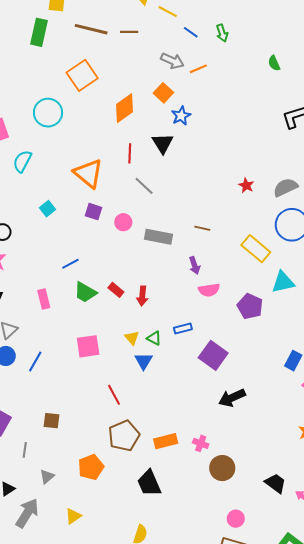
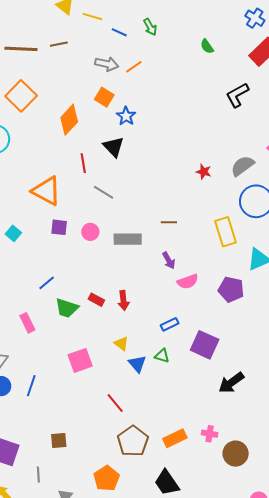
yellow rectangle: (256, 249) -> (225, 232), turned 44
green triangle: (154, 338) -> (162, 356), moved

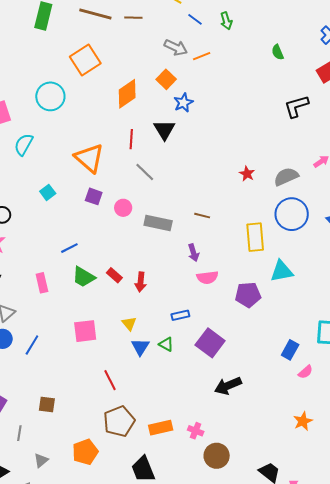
purple pentagon: (231, 290) -> (248, 295), turned -30

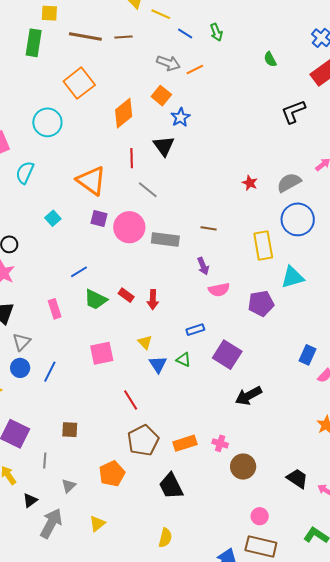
pink circle: (123, 208) -> (129, 227), size x1.8

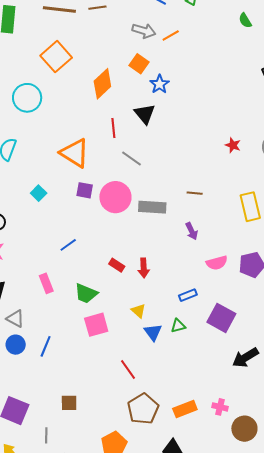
pink semicircle: (219, 290) -> (217, 263), moved
green trapezoid: (96, 299) -> (86, 293), moved
gray triangle: (21, 342) -> (15, 319), turned -42
green triangle: (184, 360) -> (178, 326), turned -35

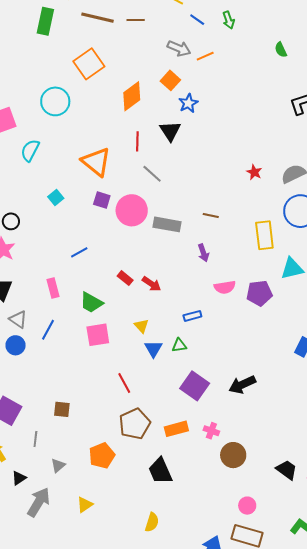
red arrow: (144, 268) -> (152, 284), turned -60
purple square: (221, 318) -> (195, 386), moved
blue line: (46, 346) -> (48, 330), moved

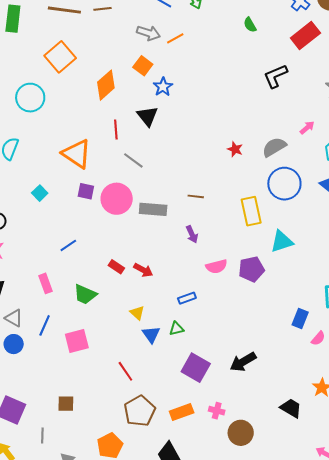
pink square: (98, 335) -> (77, 341), moved
black trapezoid: (287, 470) -> (291, 408), moved

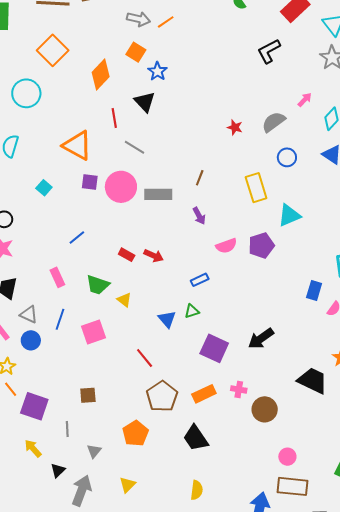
blue circle: (284, 184) -> (287, 157), size x0.6
brown line: (196, 196) -> (200, 178), turned -70
yellow triangle: (137, 313) -> (124, 300), moved
black trapezoid: (291, 408) -> (313, 381), size x1.4

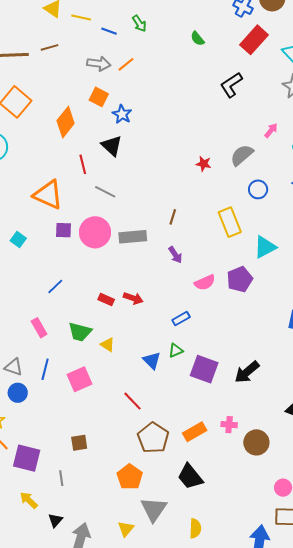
purple square: (214, 348) -> (204, 369), moved
gray triangle: (94, 451) -> (154, 509), moved, size x1.8

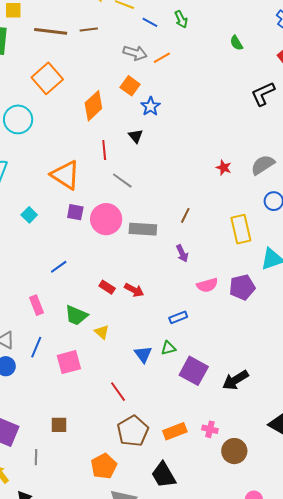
black triangle: (112, 146) -> (136, 136), size x0.7

